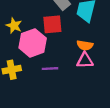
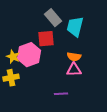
yellow star: (14, 26) -> (13, 57), moved
purple line: (50, 69) -> (61, 94), moved

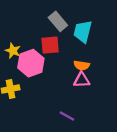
yellow star: (13, 57) -> (13, 51), moved
purple line: (61, 94) -> (67, 116), moved, turned 32

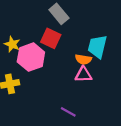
cyan trapezoid: (83, 32) -> (97, 47), moved
red square: (50, 45) -> (51, 38), turned 30

